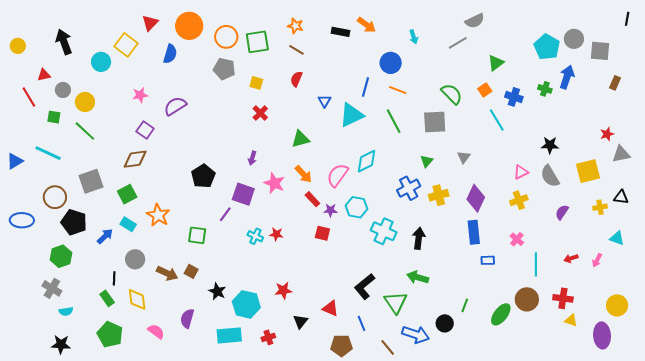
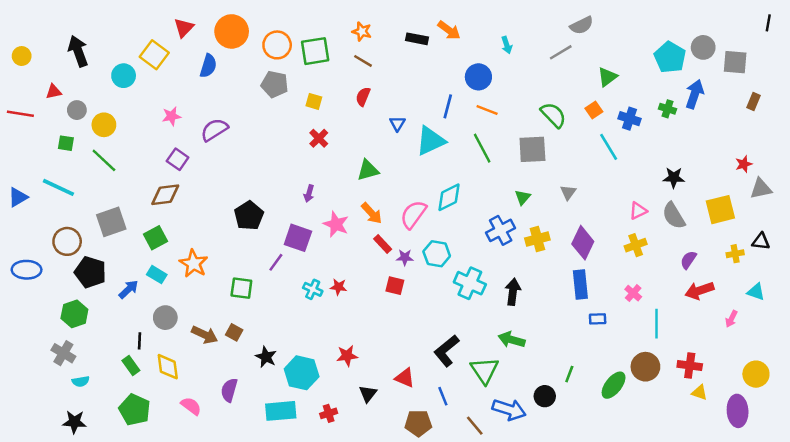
red line: (29, 97) -> (20, 114), moved, turned -50
red arrow: (571, 258) -> (699, 291), moved, size x1.6

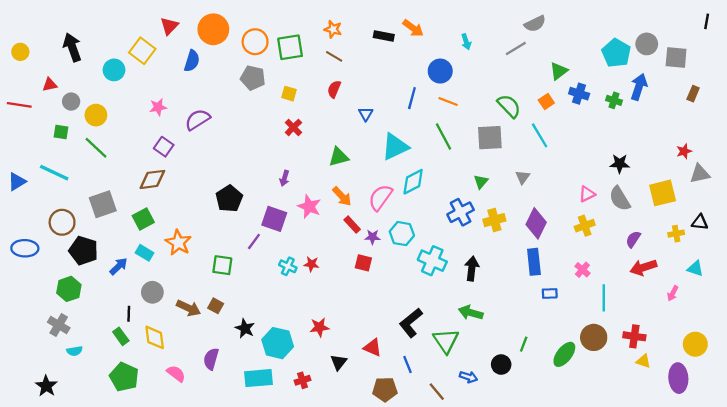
blue cross: (629, 119) -> (579, 94), moved
cyan triangle: (431, 141) -> (395, 147), moved
cyan line: (609, 147) -> (540, 135), moved
blue arrow: (509, 410) -> (468, 377), size x0.6
black star: (74, 422) -> (46, 386), moved, turned 30

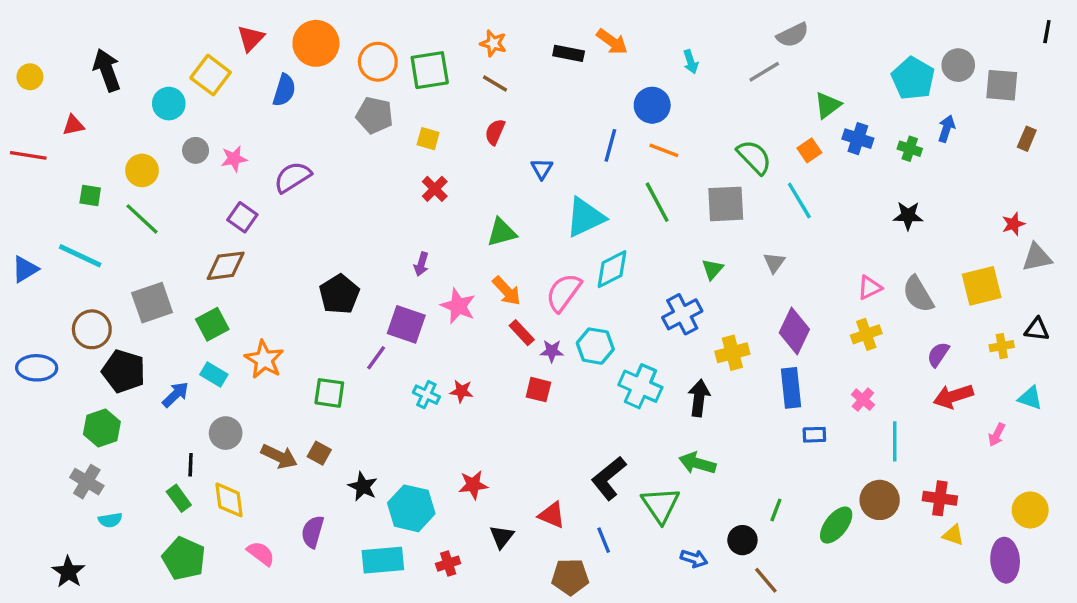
blue arrow: (639, 87) -> (947, 129), size x0.7
gray circle: (71, 102) -> (196, 150), moved
black star: (620, 164) -> (908, 216), moved
yellow cross: (494, 220) -> (732, 353), moved
brown line: (437, 392) -> (766, 580), moved

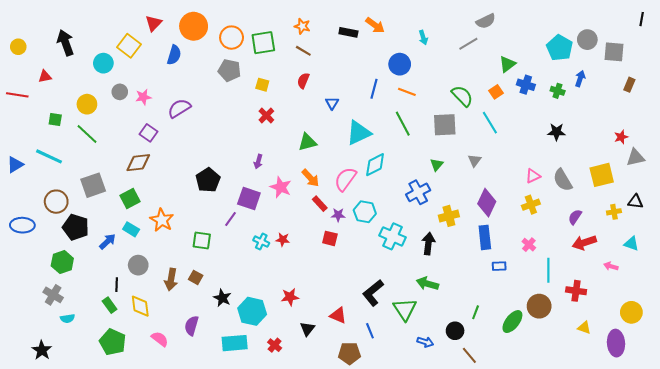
pink arrow: (997, 435) -> (611, 266), turned 80
brown arrow: (279, 456) -> (171, 279), turned 75
red cross: (940, 498) -> (576, 291), moved
red cross: (448, 564) -> (275, 345), turned -32

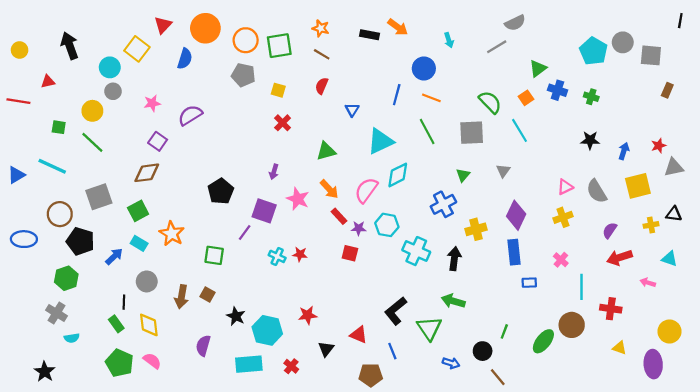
blue arrow: (580, 79) -> (624, 151), moved
gray circle: (120, 92) -> (113, 91), moved
pink semicircle: (160, 339) -> (152, 361), moved

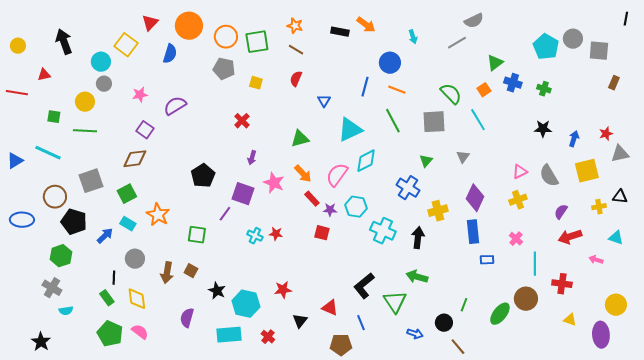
red cross: (283, 123) -> (242, 121), moved
green line: (92, 142) -> (85, 131), turned -40
blue cross: (443, 204) -> (408, 188), turned -30

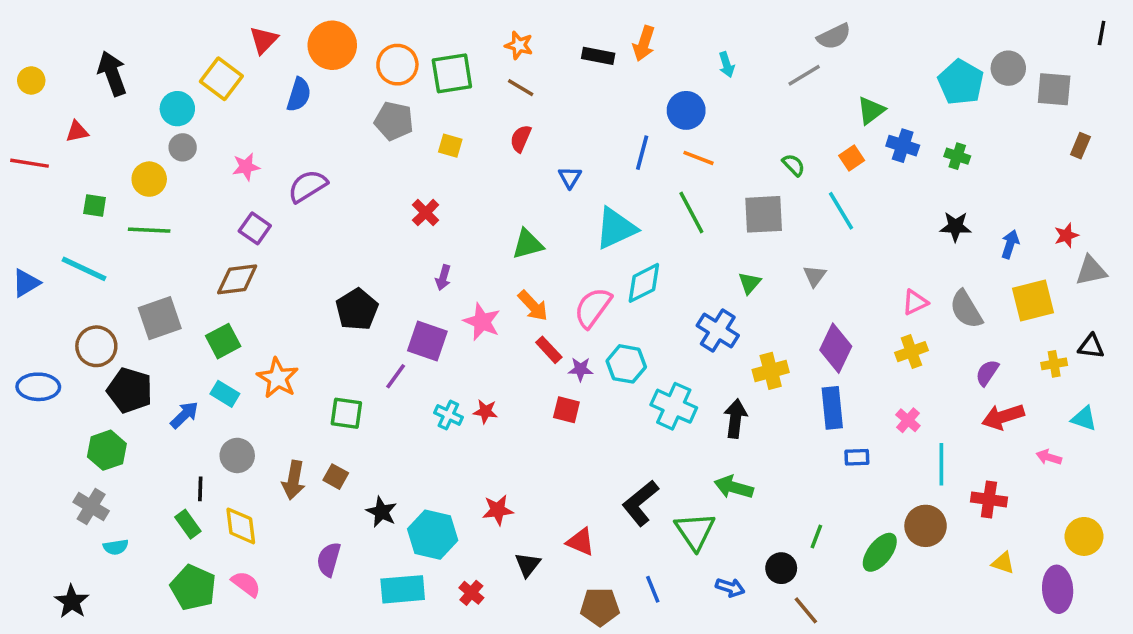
orange arrow: (366, 25) -> (644, 44), turned 72
green semicircle: (451, 94) -> (794, 165), size x0.6
blue line: (361, 323) -> (653, 589), moved

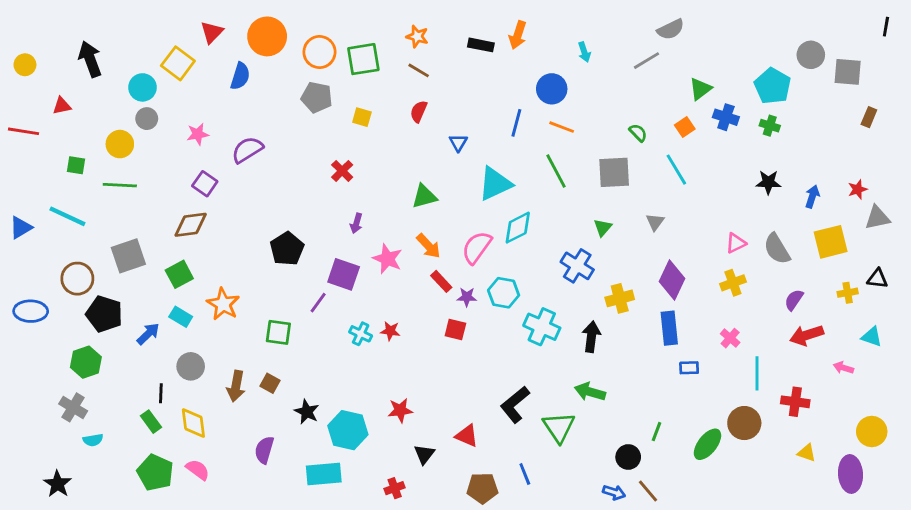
cyan pentagon: (961, 82) -> (773, 86), moved
blue arrow: (730, 588) -> (614, 492), moved
red cross: (471, 593) -> (395, 488), moved, turned 30

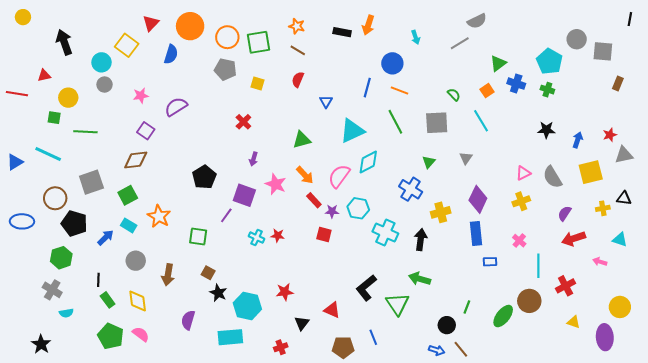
yellow circle: (25, 65) -> (23, 17), moved
yellow circle: (120, 144) -> (68, 98), moved
brown square: (270, 383) -> (208, 273), moved
black line: (161, 393) -> (98, 280), moved
red cross: (795, 402) -> (566, 286), turned -36

